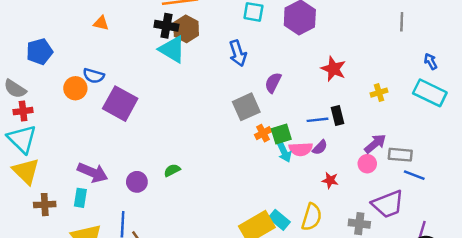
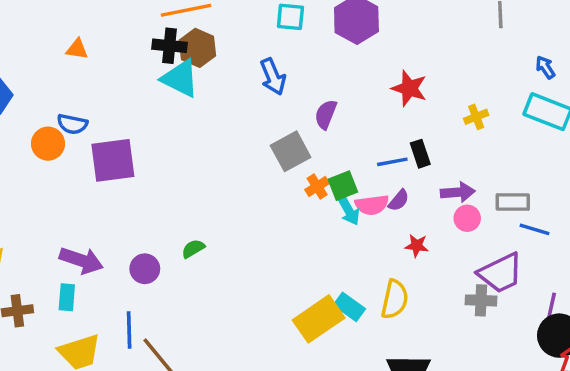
purple square: (120, 104) -> (113, 160), turned -32
purple arrow: (375, 144) -> (458, 192), moved, turned 40
gray cross: (359, 224) -> (481, 300), moved

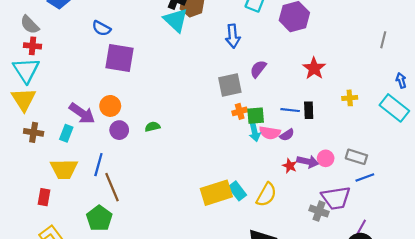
orange circle: (48, 144) -> (110, 106), moved
purple arrow: (458, 192) -> (308, 162), moved
blue line: (535, 229) -> (365, 178), turned -54

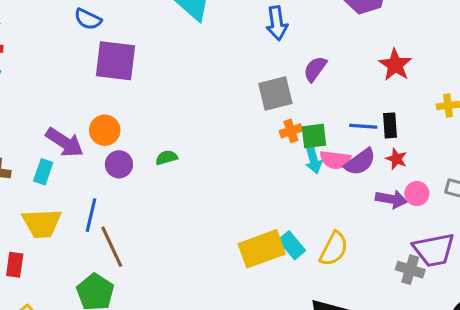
purple semicircle: (287, 135) -> (360, 162), size x1.5
red star: (290, 166) -> (396, 159), moved

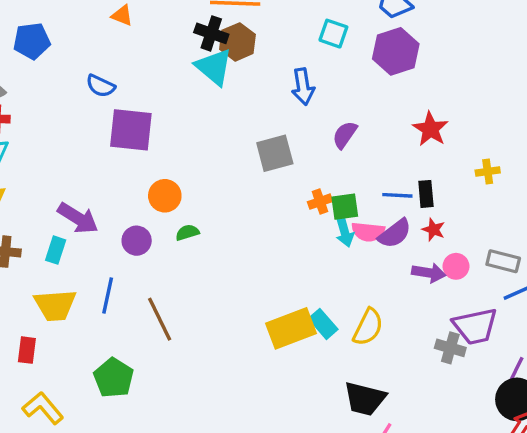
gray square: (275, 94) -> (275, 153), moved
orange circle: (105, 130) -> (165, 196), moved
brown line: (112, 247) -> (160, 319), moved

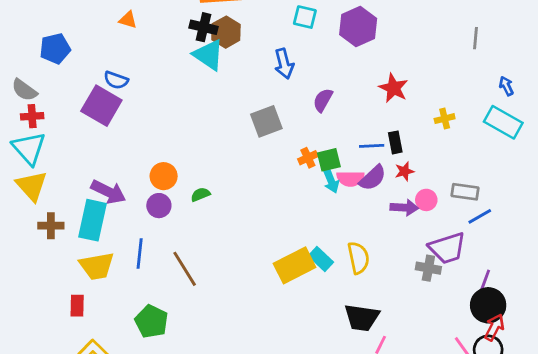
purple square: (131, 130) -> (101, 106), moved, turned 30
orange circle: (165, 196) -> (164, 176), moved
red star: (433, 230) -> (404, 171), turned -30
cyan rectangle: (56, 250) -> (93, 220), size x1.8
yellow semicircle: (368, 327) -> (358, 258), turned -32

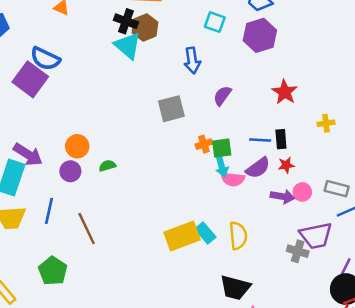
blue semicircle: (116, 80) -> (45, 59), size x1.4
pink semicircle: (350, 179) -> (233, 179), moved

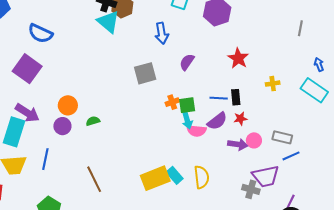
purple square: (30, 79) -> (27, 69), moved
brown line: (87, 228) -> (94, 179), moved

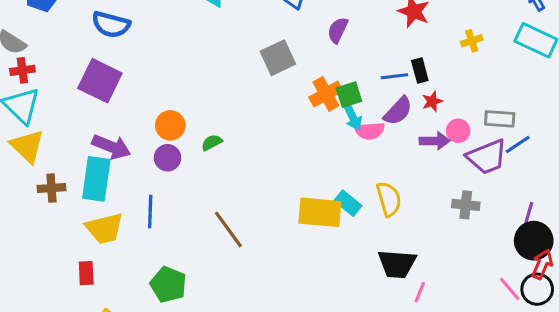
orange cross: (172, 102) -> (326, 94), size x1.5
purple trapezoid: (266, 176) -> (487, 157), moved
yellow rectangle: (155, 178) -> (320, 212), turned 36

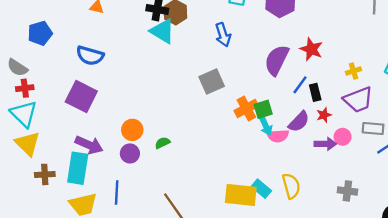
purple semicircle: (338, 30) -> (277, 60), moved, size x1.6
blue line: (394, 76) -> (300, 85), moved, turned -48
purple trapezoid: (487, 157) -> (358, 100), moved

